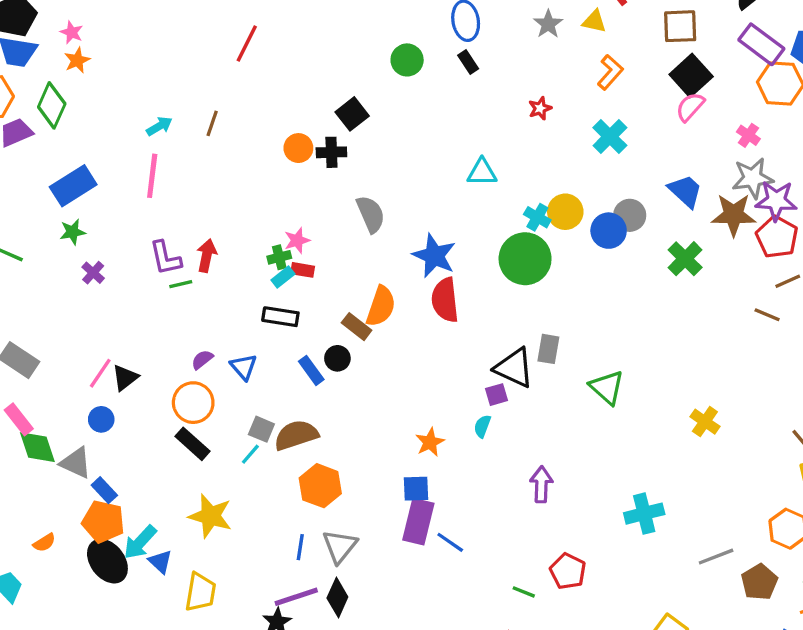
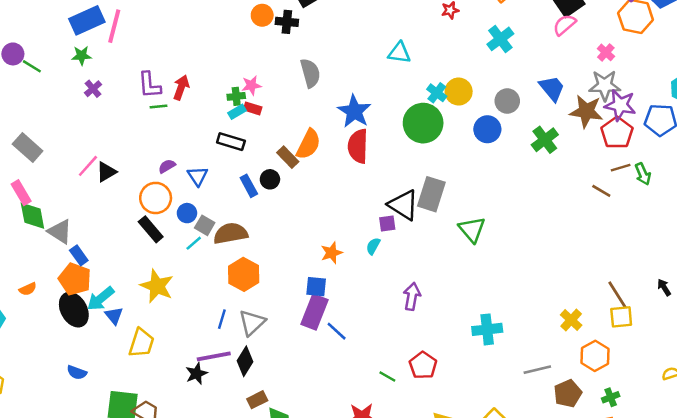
pink line: (152, 176) -> (114, 26), moved
blue circle: (609, 231) -> (487, 129), moved
gray rectangle: (548, 349) -> (431, 194), size x1.5
blue circle: (101, 419) -> (187, 213), moved
yellow cross: (705, 422) -> (571, 320), moved

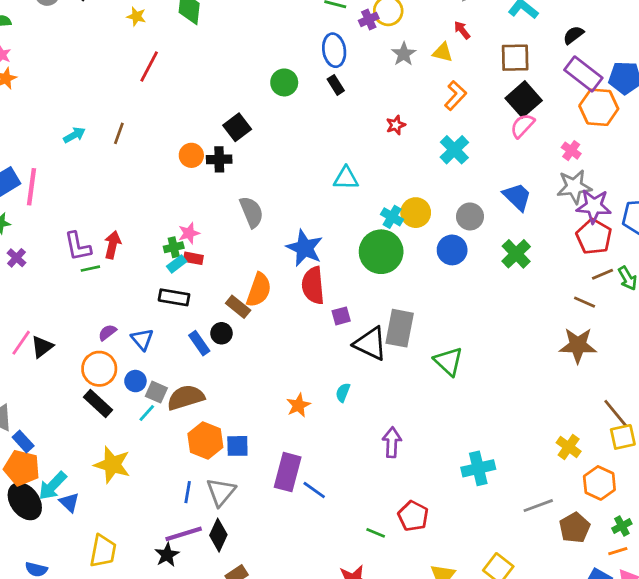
brown star: (586, 111) -> (578, 345), moved
purple square: (387, 223) -> (341, 316), moved
blue square: (316, 287) -> (237, 446), moved
yellow trapezoid: (141, 343) -> (103, 551), moved

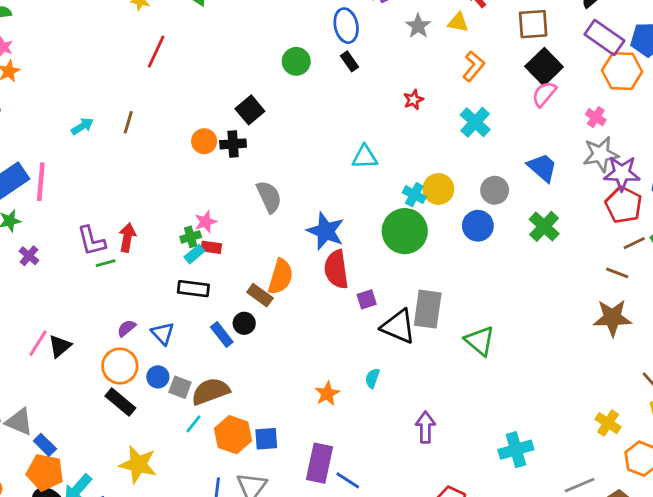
cyan line: (147, 413) -> (194, 424), moved

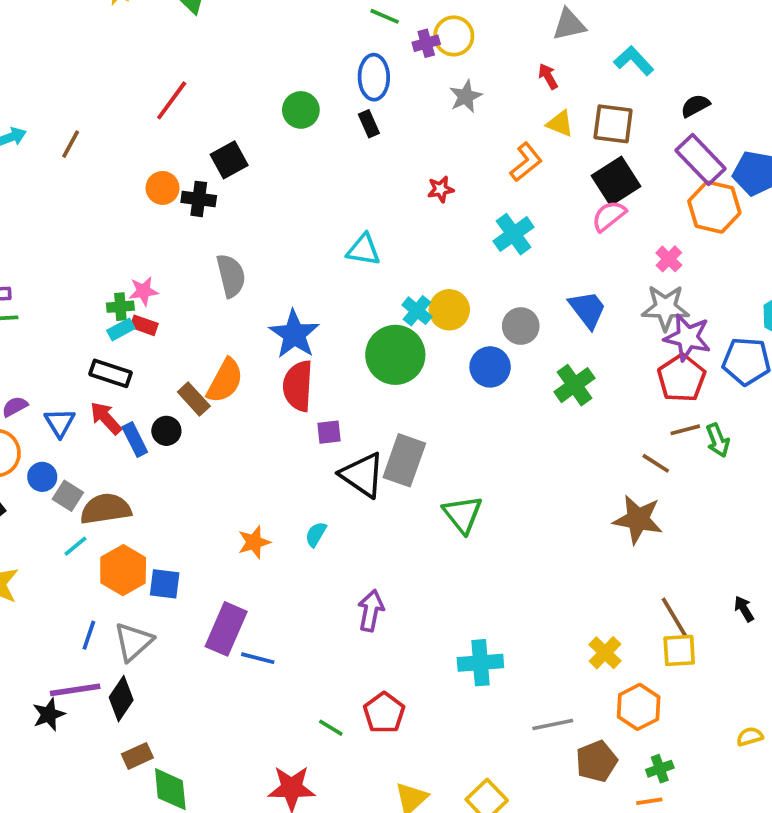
yellow triangle: (458, 22) -> (560, 124), moved
red line: (156, 52) -> (172, 100), moved
red arrow: (127, 237) -> (106, 418), moved, turned -64
blue line: (348, 480) -> (258, 658), turned -30

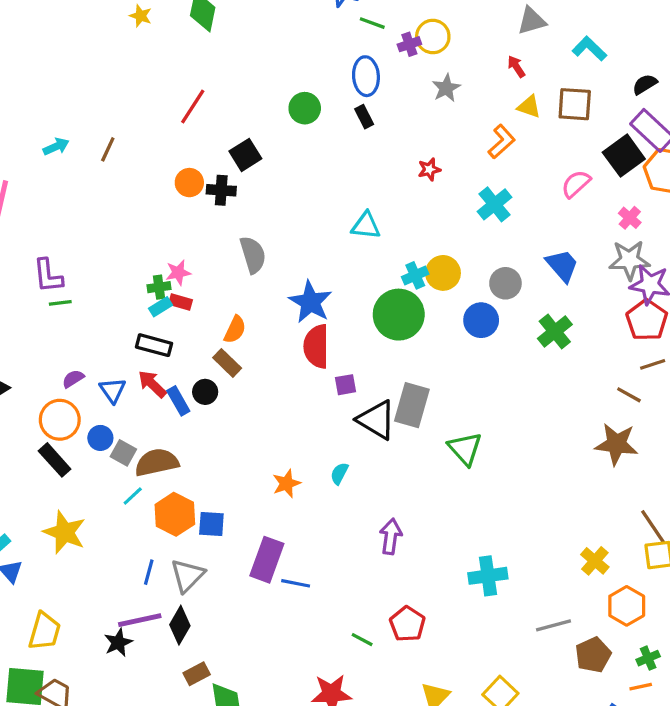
black square: (616, 181) -> (624, 156), moved
cyan cross: (417, 311) -> (415, 275), turned 30
orange semicircle: (225, 381) -> (235, 329), moved, size x0.7

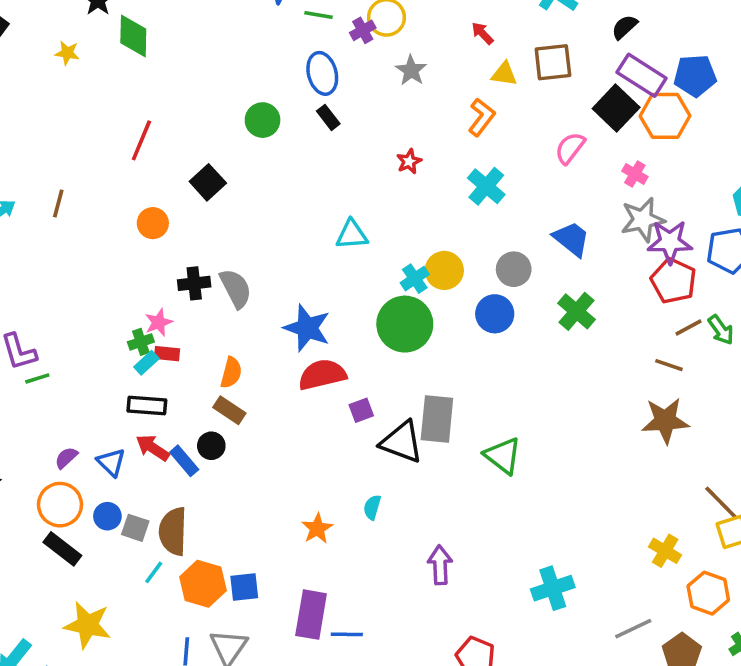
black cross: (221, 190) -> (194, 283), moved
red semicircle: (316, 346) -> (322, 375), turned 87
brown semicircle: (157, 462) -> (173, 531), turned -66

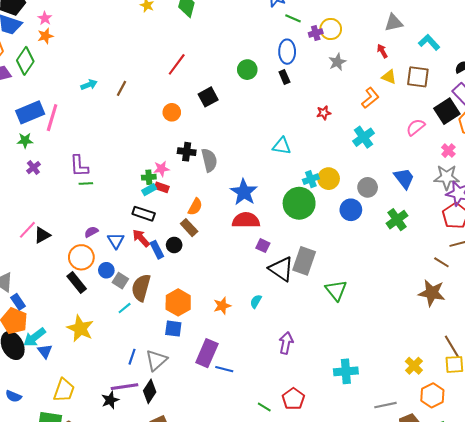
purple square: (361, 410) -> (263, 246), turned 32
orange hexagon: (203, 584) -> (178, 302), moved

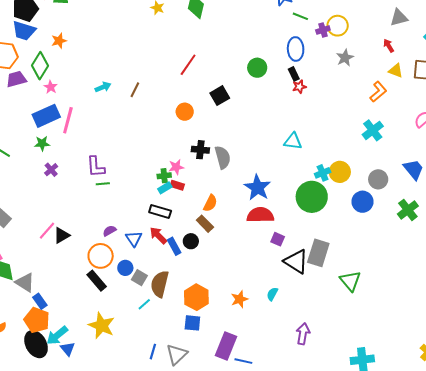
pink star: (45, 18) -> (51, 87), moved
red star: (324, 113) -> (299, 87), moved

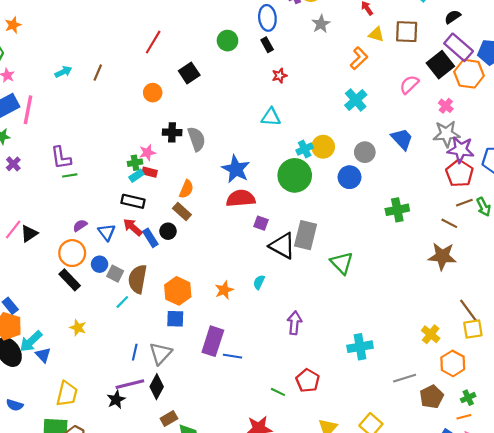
red star: (299, 87) -> (279, 76), moved
green cross: (408, 210) -> (397, 210), moved, turned 30
yellow star: (102, 326) -> (78, 328), size x0.6

